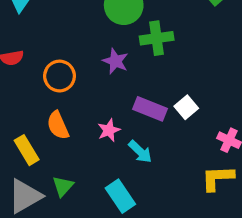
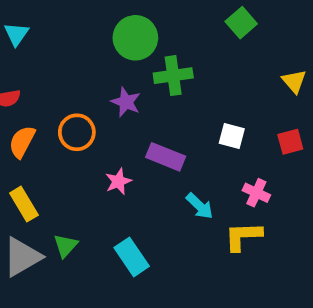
orange circle: (60, 76) -> (77, 132), moved
white square: (186, 107) -> (232, 136), moved, turned -35
orange semicircle: (58, 125) -> (22, 142), moved, turned 52
cyan arrow: (140, 152) -> (200, 206), moved

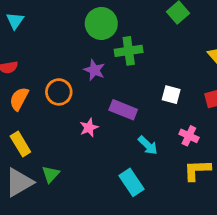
yellow L-shape: (243, 236) -> (197, 170), moved
cyan rectangle: (132, 257) -> (131, 182), moved

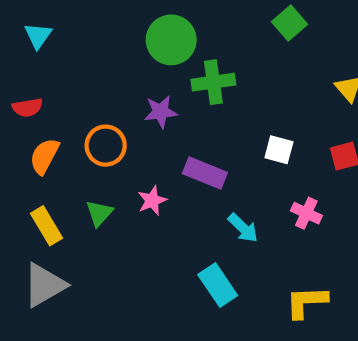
purple star: (94, 70) -> (161, 112), turned -30
yellow L-shape: (197, 170) -> (306, 302), moved
green triangle: (51, 174) -> (99, 213), moved

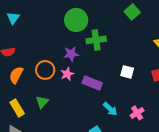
pink star: (152, 200) -> (67, 74), moved
pink cross: (306, 213) -> (137, 113), moved, turned 32

